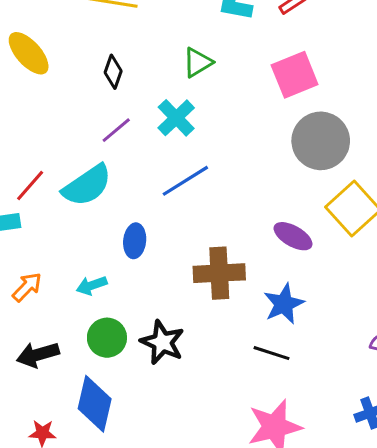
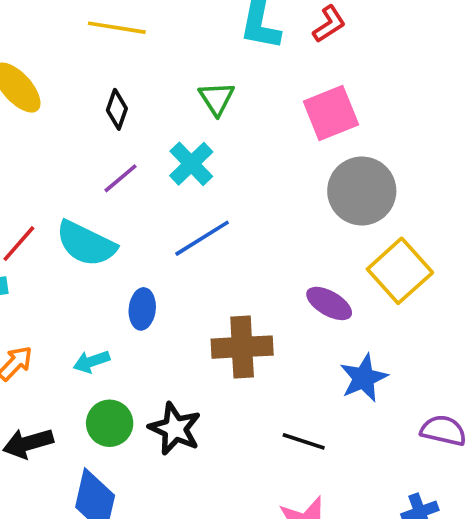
green triangle: (198, 62) -> (217, 98), turned -32
cyan semicircle: (87, 185) -> (86, 244), turned 60
blue star: (284, 304) -> (364, 378), moved

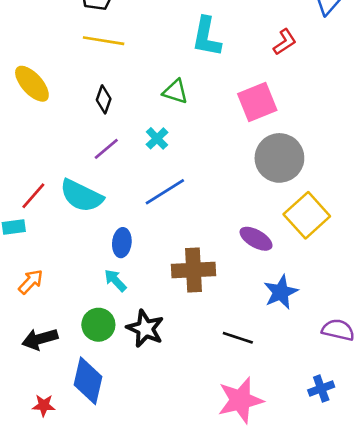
red L-shape: (329, 24) -> (285, 42), moved
green triangle: (217, 98) -> (175, 92), turned -40
cyan cross: (191, 164) -> (157, 138), size x0.7
cyan arrow: (91, 362) -> (115, 280), moved, turned 65

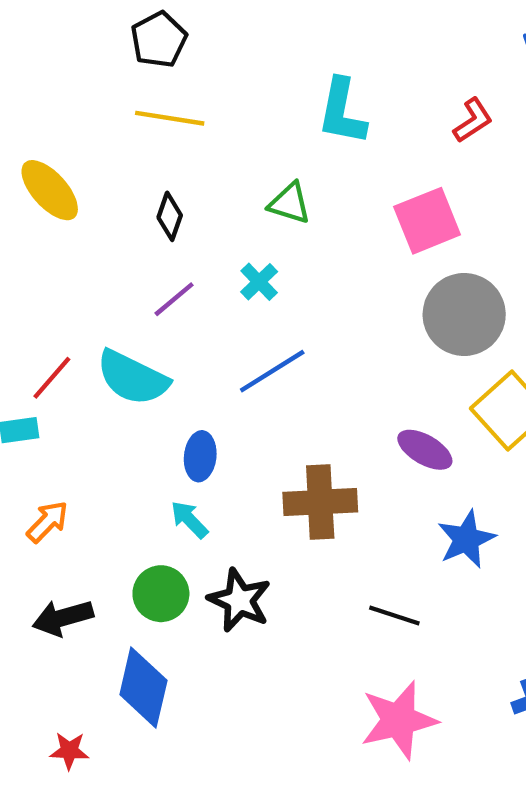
red star: (44, 405) -> (69, 751), moved

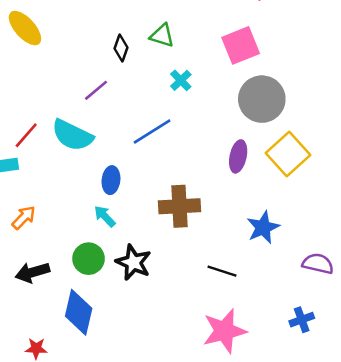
black diamond: (170, 216) -> (121, 48), moved
cyan cross: (259, 282) -> (181, 80), moved
purple ellipse: (425, 450) -> (238, 156), moved, turned 72

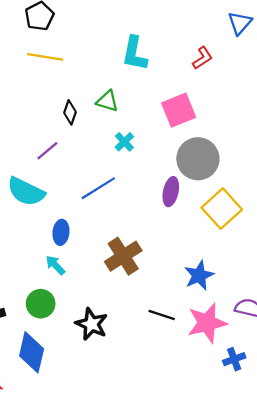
purple ellipse: (238, 156) -> (171, 192), moved
brown cross: (180, 206) -> (123, 256), turned -30
black star: (133, 262) -> (92, 324), moved
pink star: (224, 331) -> (207, 323), moved

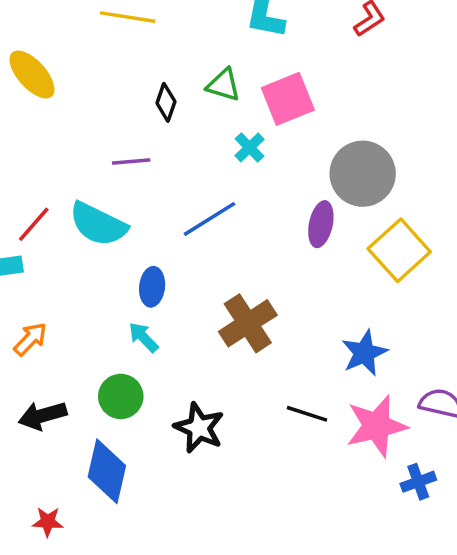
pink square: (179, 110) -> (288, 99), moved
purple line: (47, 151) -> (131, 162), turned 35

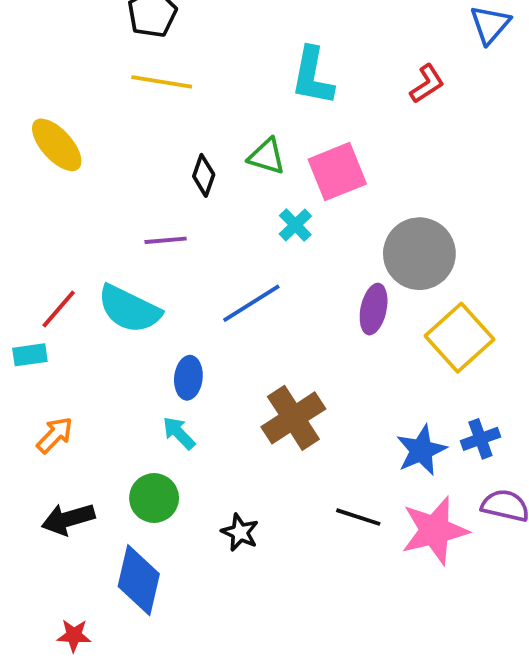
black star: (199, 428) -> (240, 532), size x0.7
blue cross: (418, 482) -> (480, 439), moved

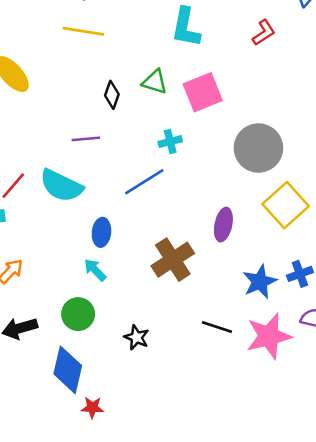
cyan cross: (295, 225) -> (170, 142), moved, turned 30
purple ellipse: (374, 309) -> (223, 225), moved
red star: (74, 635) -> (92, 407), moved

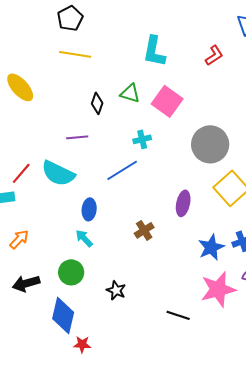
pink square: (203, 92) -> (167, 101), turned -32
brown cross: (173, 260) -> (144, 230), size x0.6
black line: (217, 327) -> (178, 315), moved

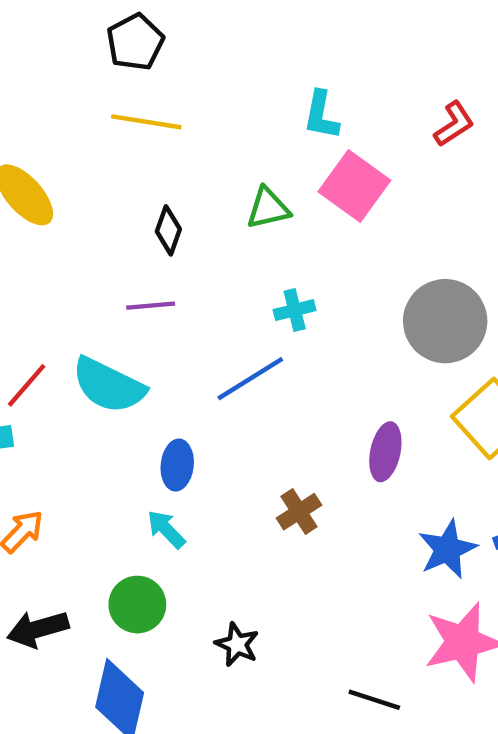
cyan L-shape: (154, 51) -> (321, 115), size x0.7
green triangle: (130, 93) -> (268, 208), turned -30
pink square: (167, 101) -> (354, 186), moved
black diamond: (97, 103) -> (168, 230), moved

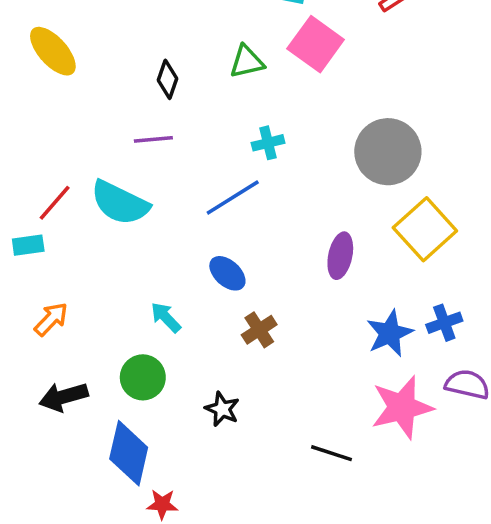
blue ellipse: (177, 465) -> (227, 273), moved, turned -54
brown cross: (299, 512) -> (259, 330), moved

